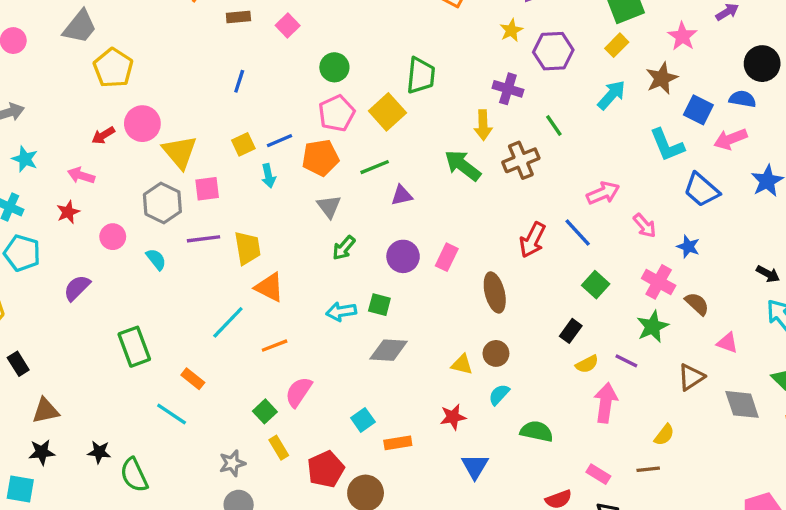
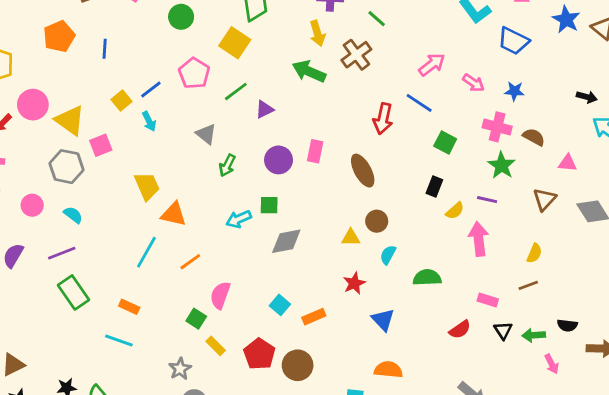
pink pentagon: (337, 113) -> (194, 73), moved
orange pentagon: (320, 158) -> (59, 36), moved
purple line: (204, 239) -> (62, 253), moved

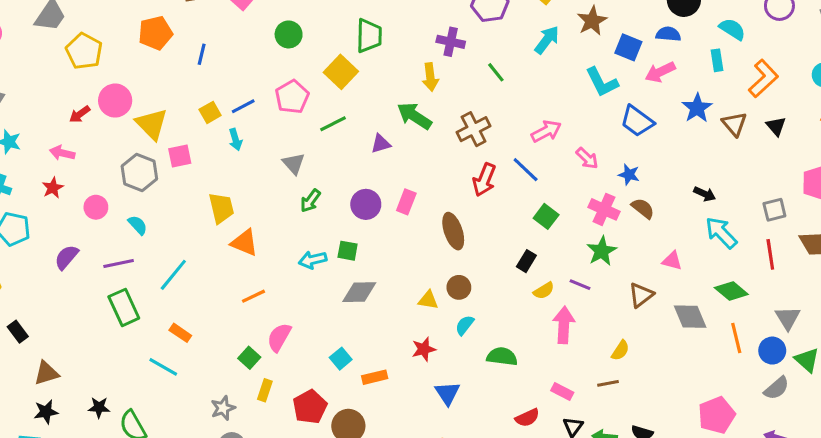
brown cross: (356, 55) -> (474, 129), moved
purple triangle: (264, 109) -> (381, 144), moved
brown semicircle: (534, 137) -> (643, 208), moved
cyan line: (146, 252) -> (173, 275), moved
yellow rectangle: (216, 346) -> (265, 390), turned 54

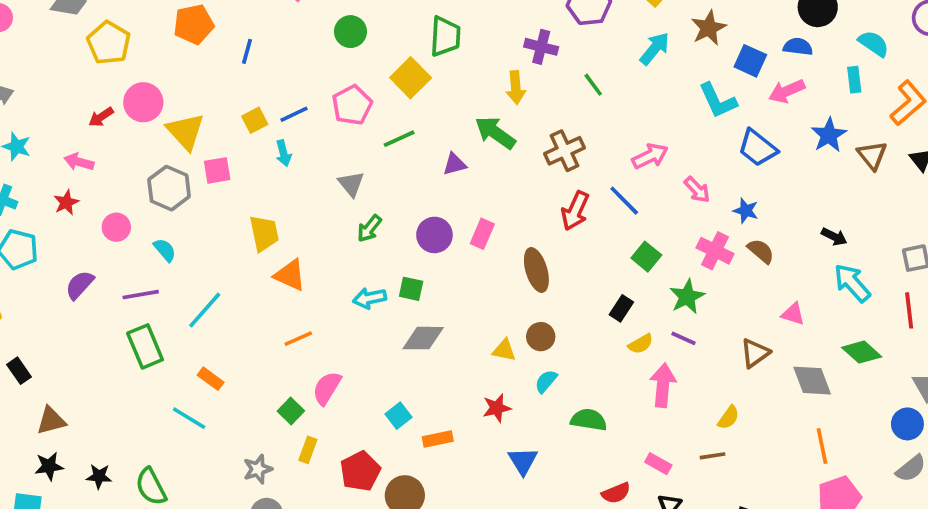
green star: (602, 251) -> (687, 297), moved
orange line: (736, 338) -> (822, 446), moved
black star: (99, 407) -> (99, 476), moved

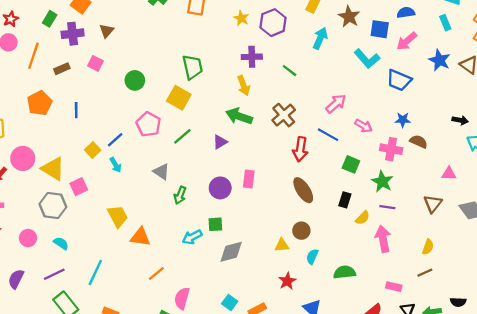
pink arrow: (697, 190) -> (363, 126), moved
brown ellipse: (536, 270) -> (303, 190), moved

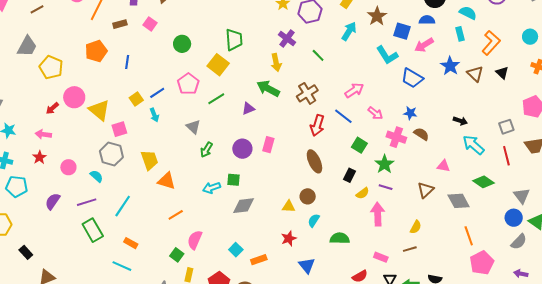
purple cross: (252, 57) -> (287, 38), turned 30
gray hexagon: (53, 206) -> (111, 154), moved

